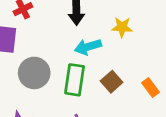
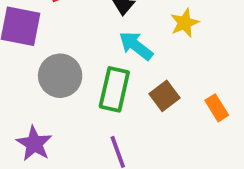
yellow star: (122, 27) -> (185, 23), turned -30
cyan arrow: (88, 47) -> (136, 46), turned 50

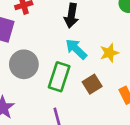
yellow star: (185, 23) -> (109, 53), moved

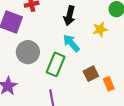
yellow star: (109, 53) -> (100, 29), moved
brown square: (92, 84) -> (91, 74), moved

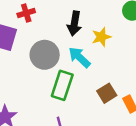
yellow star: (100, 29) -> (101, 37), moved
gray circle: (28, 52) -> (45, 55), moved

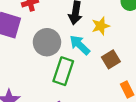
brown square: (107, 93) -> (111, 59), moved

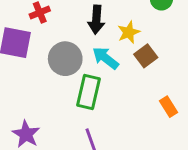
brown square: (111, 59) -> (146, 56), moved

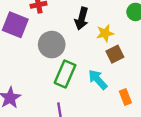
cyan arrow: (106, 58) -> (98, 79), moved

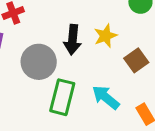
black arrow: (82, 19) -> (73, 40), moved
brown square: (115, 54) -> (136, 60), moved

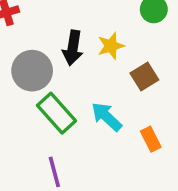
green rectangle: (62, 97) -> (56, 113), turned -60

